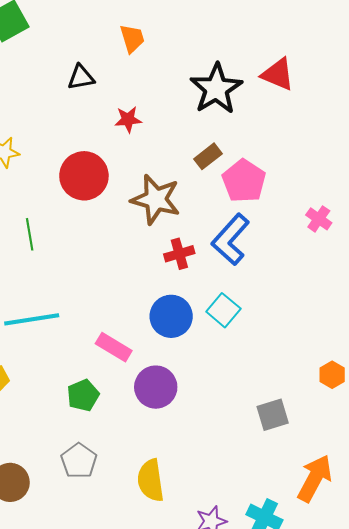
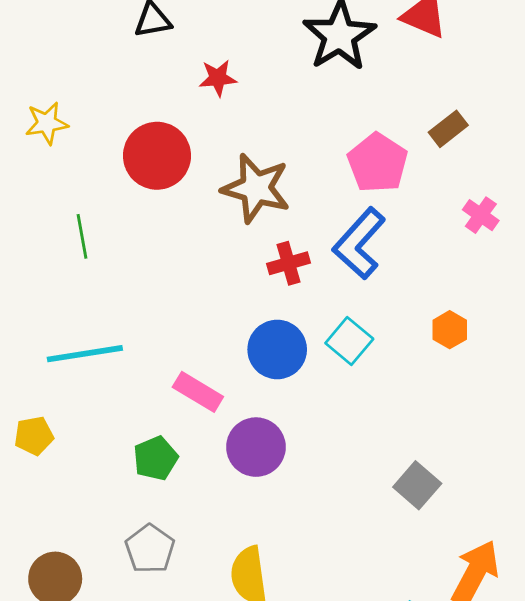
brown rectangle: (208, 156) -> (448, 129), moved
orange hexagon: (332, 375) -> (450, 330), moved
gray square: (273, 415) -> (417, 485), turned -32

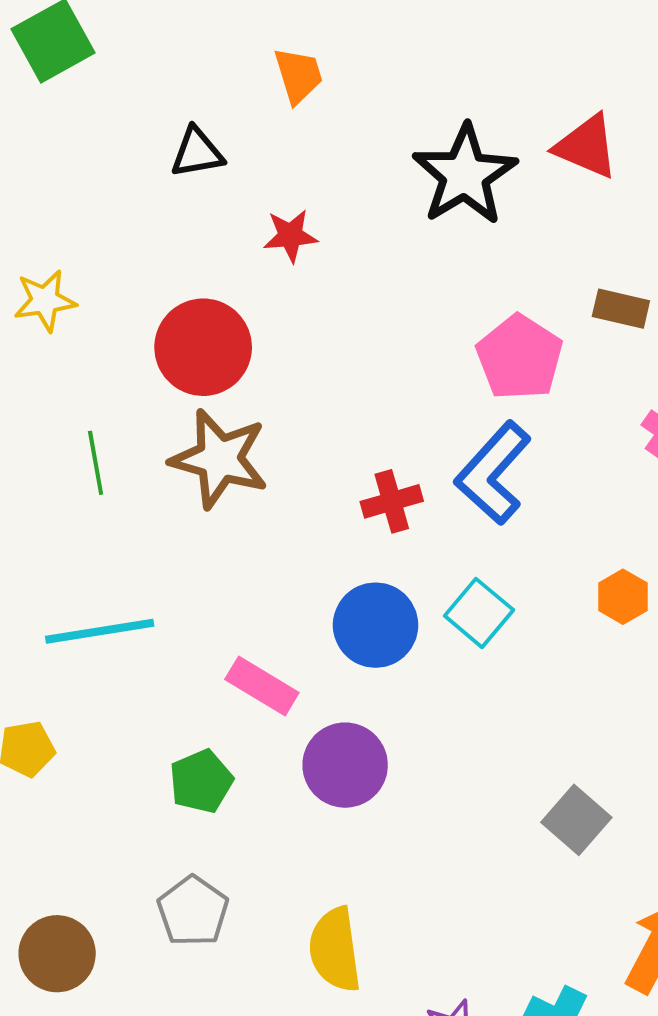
brown rectangle: (448, 129) -> (621, 309), turned 51
brown star: (256, 188) -> (219, 459), moved

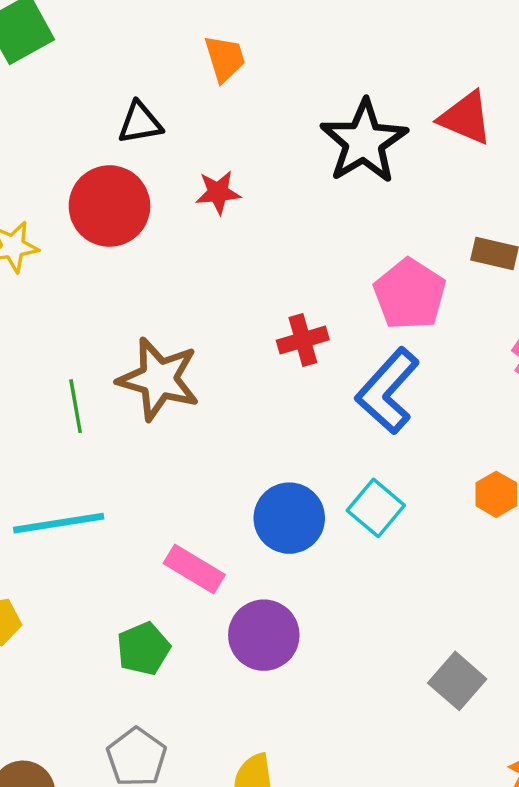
red circle: (203, 347) -> (109, 206), moved
green line: (96, 463) -> (76, 406), moved
red cross: (392, 501) -> (303, 340), moved

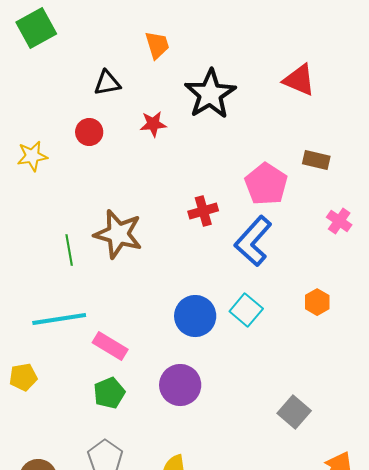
black star: (364, 142) -> (210, 94), moved
red circle: (109, 206) -> (89, 132), size x0.6
pink rectangle: (194, 569) -> (110, 346), moved

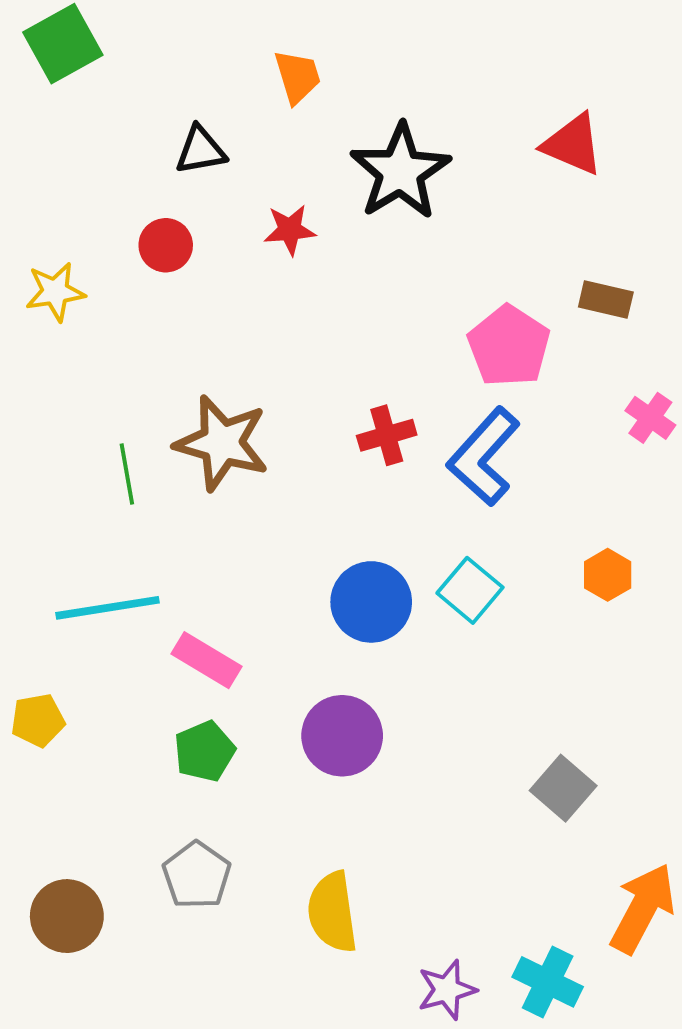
red cross: (203, 211) -> (387, 435), moved

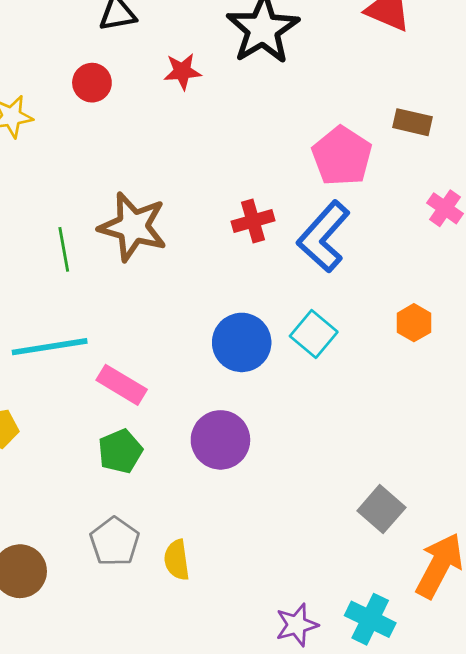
gray square: (563, 788) -> (381, 509), moved
yellow semicircle: (332, 912) -> (177, 560), moved, size x0.7

